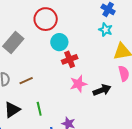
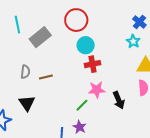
black arrow: (102, 90) -> (119, 100), turned 78
green line: (39, 109) -> (82, 105), moved, turned 48
black triangle: (12, 110) -> (27, 103), turned -42

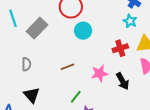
red cross: (93, 64) -> (120, 48), moved
brown line: (46, 77) -> (67, 67), moved
green line: (82, 105) -> (76, 97), moved

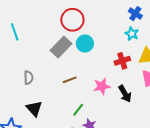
gray rectangle: (37, 28) -> (61, 47), moved

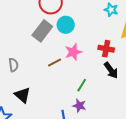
red cross: (122, 61) -> (106, 49), moved, turned 35
pink star: (102, 86) -> (73, 52), moved
green line: (78, 110) -> (82, 85), moved

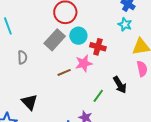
red cross: (106, 49) -> (98, 47), moved
gray semicircle: (13, 65) -> (22, 57), moved
green line: (82, 85) -> (98, 96), moved

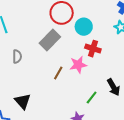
cyan circle: (78, 36) -> (84, 27), moved
brown line: (64, 72) -> (58, 73), turned -40

